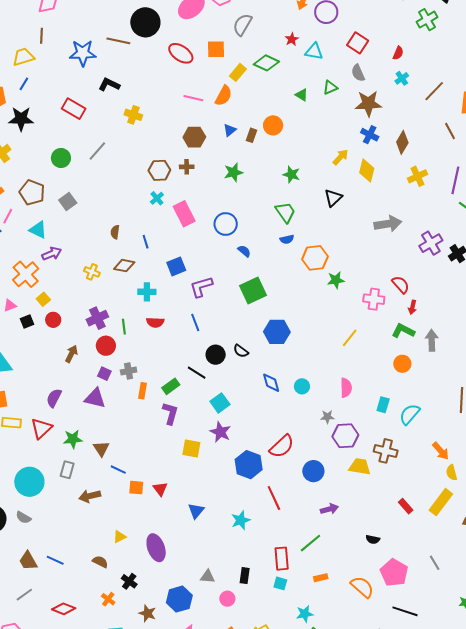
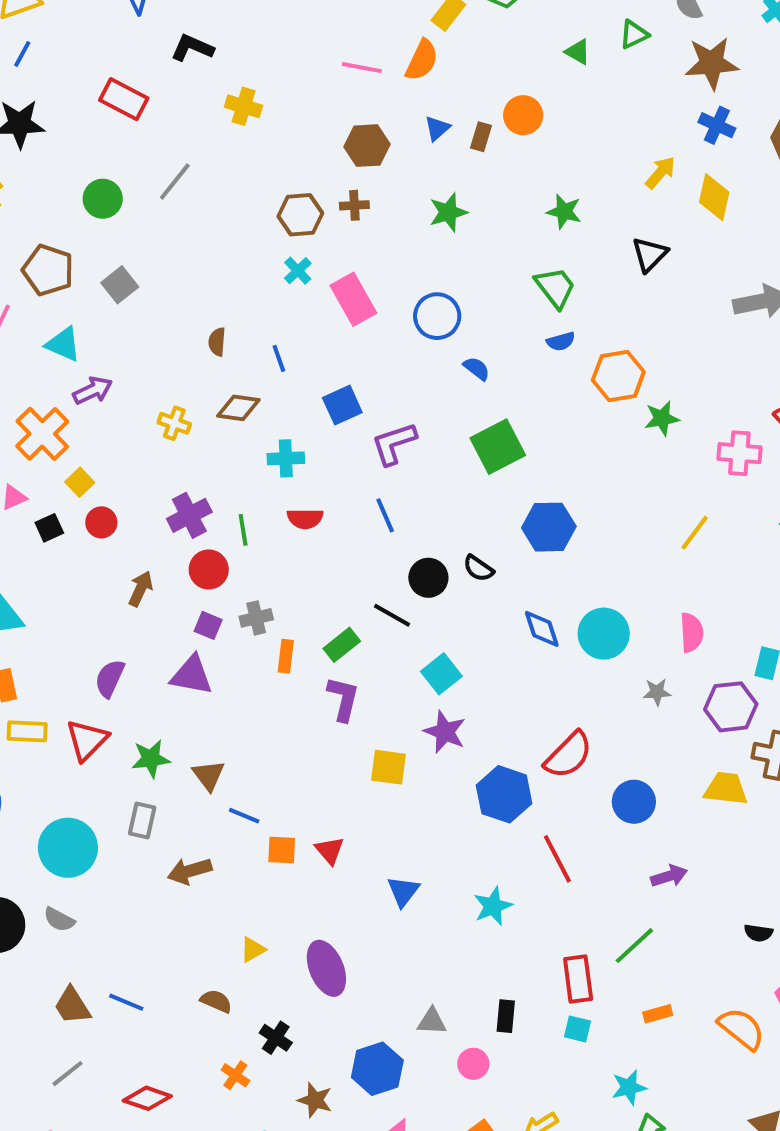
cyan circle: (302, 386) -> (604, 634), size x1.6
purple hexagon: (345, 436) -> (731, 707), moved

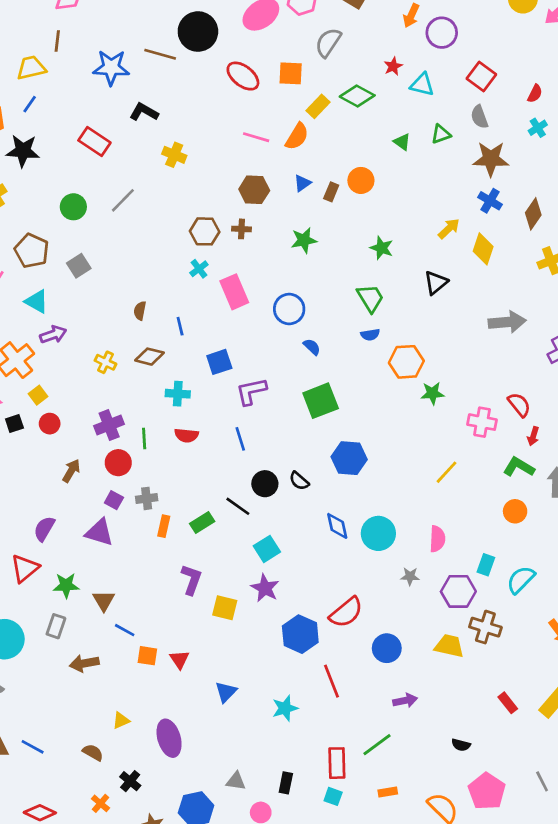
purple L-shape: (343, 699) -> (191, 580), moved

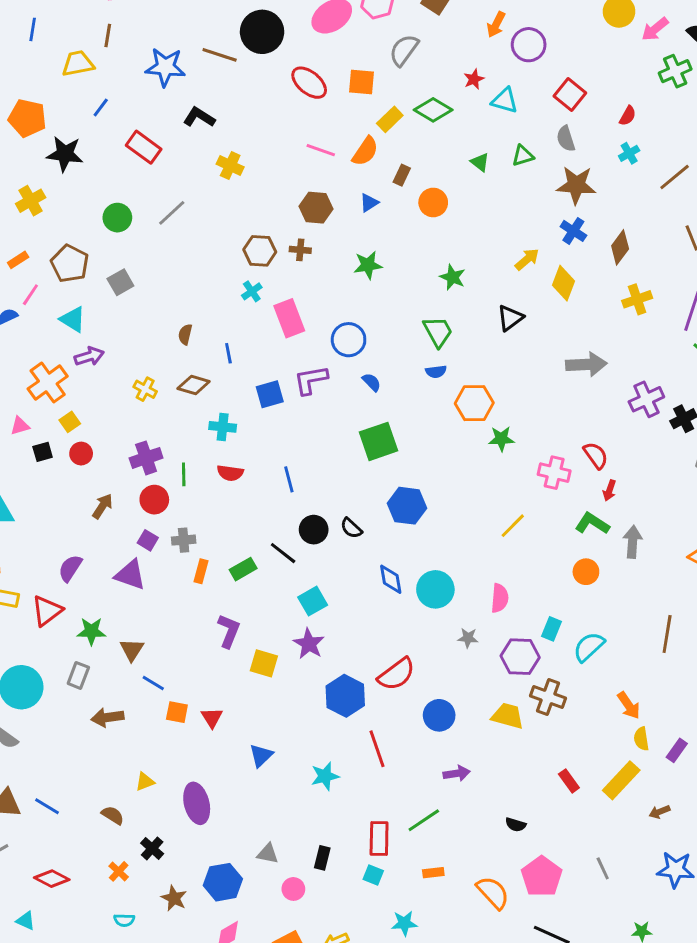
blue line: (30, 104) -> (101, 107), moved
brown rectangle: (331, 192) -> (402, 175), moved
purple L-shape: (251, 391) -> (311, 380), moved

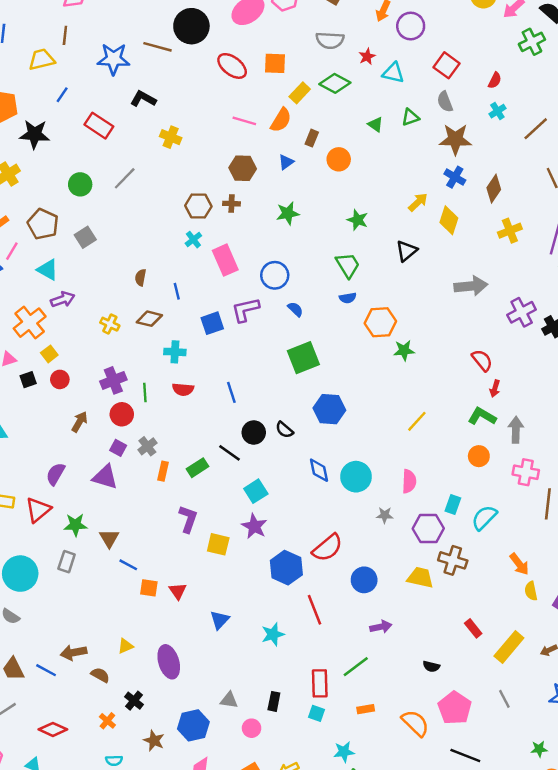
gray semicircle: (404, 50) -> (330, 40), moved, turned -120
pink cross: (554, 473) -> (526, 472), moved
gray cross: (184, 540) -> (147, 446), turned -30
brown arrow: (107, 717) -> (74, 653), moved
yellow rectangle: (621, 780) -> (509, 647), moved

